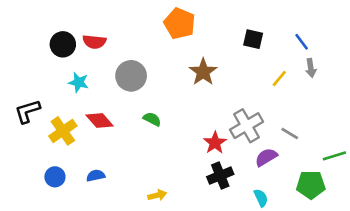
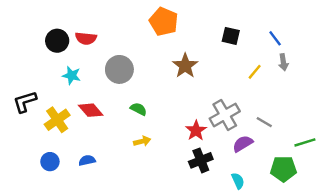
yellow arrow: (157, 195) -> (142, 141), moved

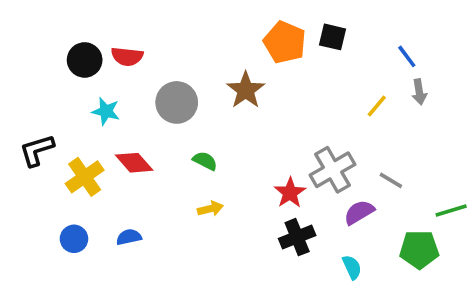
orange pentagon: (164, 22) -> (285, 42), moved
black square: (231, 36) -> (332, 37), moved
brown star: (185, 66) -> (246, 90), moved

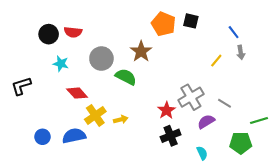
green semicircle: (205, 161) -> (126, 77), moved, size x1.5
yellow cross: (85, 177) -> (95, 115), moved
blue semicircle: (129, 237) -> (74, 136), size x1.6

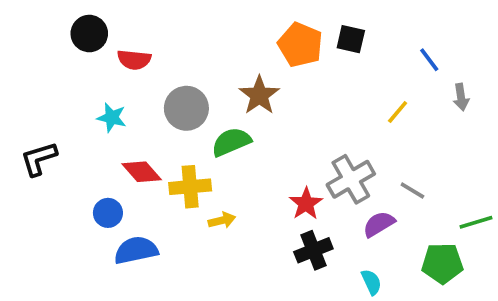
black circle: (49, 34) -> (89, 34), moved
gray arrow: (241, 52) -> (461, 97), moved
green semicircle: (126, 77) -> (231, 142), turned -50
yellow cross: (95, 115) -> (190, 187), moved, turned 30
blue circle: (42, 137) -> (108, 213), moved

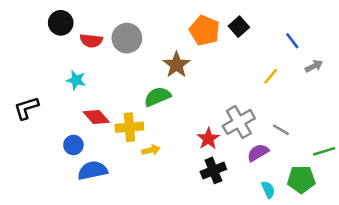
black square: (351, 39) -> (239, 27), turned 36
gray arrow: (461, 97) -> (314, 66), turned -108
gray circle: (186, 108) -> (127, 38), moved
cyan semicircle: (371, 282) -> (268, 190), moved

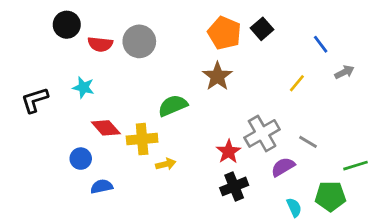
brown star: (176, 65) -> (217, 76), moved
black L-shape: (26, 108) -> (35, 100), moved
blue semicircle: (93, 170) -> (102, 186), size x0.7

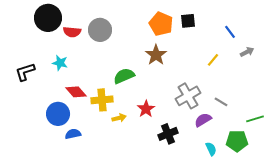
black circle: (67, 25) -> (48, 18), size x1.4
black square: (262, 29) -> (188, 21), turned 35
red star: (229, 152) -> (146, 109), moved
blue circle: (81, 159) -> (58, 114), size x1.5

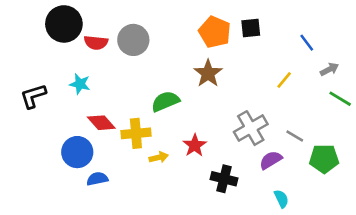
green line: (255, 119) -> (340, 99), moved, turned 48
black cross: (168, 134) -> (224, 179), turned 36
green pentagon: (237, 141) -> (324, 159), moved

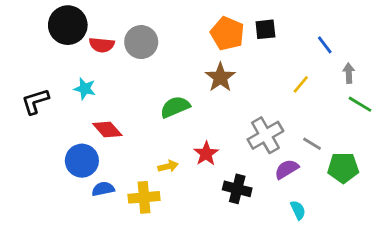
gray arrow: (329, 69) -> (349, 73), turned -66
yellow cross: (136, 133) -> (144, 197), moved

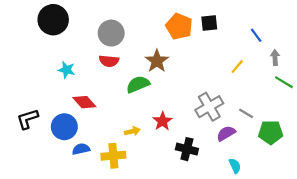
red semicircle: (102, 45) -> (109, 61), moved
brown star: (220, 77) -> (157, 61), moved
black L-shape: (35, 101) -> (28, 119), moved

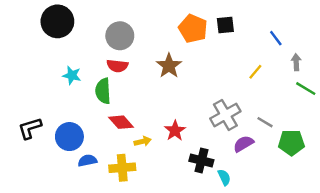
green semicircle: (138, 84) -> (103, 91), moved, turned -70
red diamond: (84, 102) -> (121, 122), moved
cyan semicircle: (235, 166) -> (224, 177), moved

